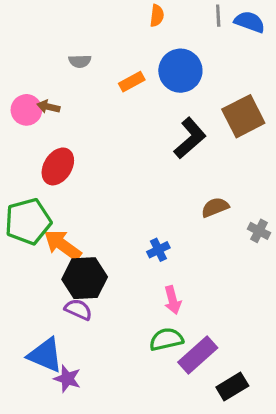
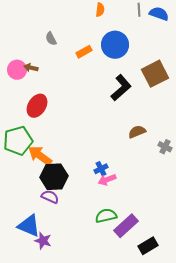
gray semicircle: (80, 61) -> (51, 39), turned 64
blue cross: (158, 250) -> (101, 169), moved
pink arrow: (173, 300) -> (107, 180), moved, turned 84

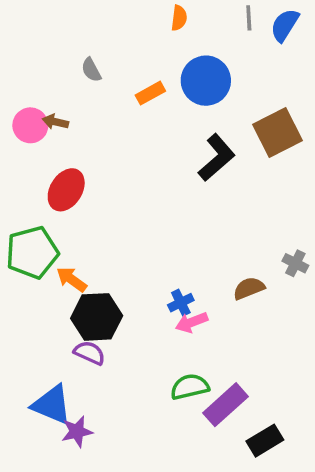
blue semicircle: (159, 14) -> (285, 25), turned -78
brown semicircle: (137, 132) -> (249, 288), moved
orange arrow: (40, 156) -> (72, 279), size x0.7
purple star: (43, 241) -> (77, 432), turned -30

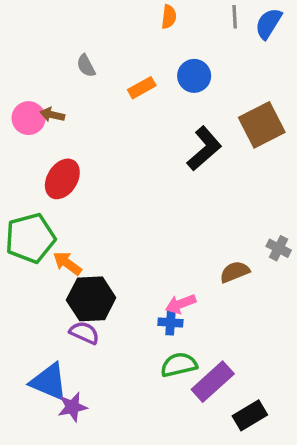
blue circle: (206, 81) -> (194, 76), size x0.7
blue cross: (181, 303) -> (170, 323), moved, turned 30

